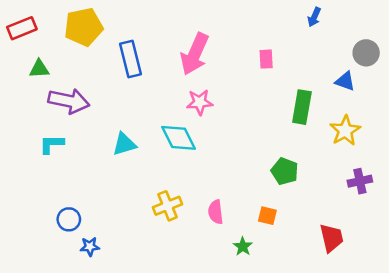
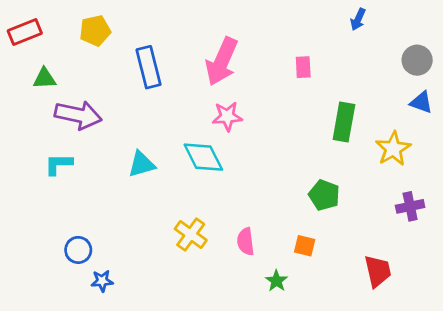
yellow pentagon: (84, 27) -> (95, 31), size x0.7
blue triangle: (345, 81) -> (421, 102), moved
yellow cross: (167, 206) -> (191, 234), turned -32

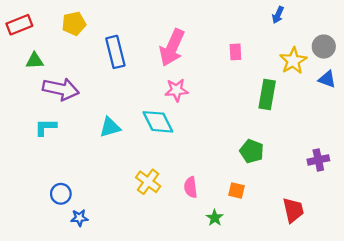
yellow star: (393, 149) -> (293, 61), moved

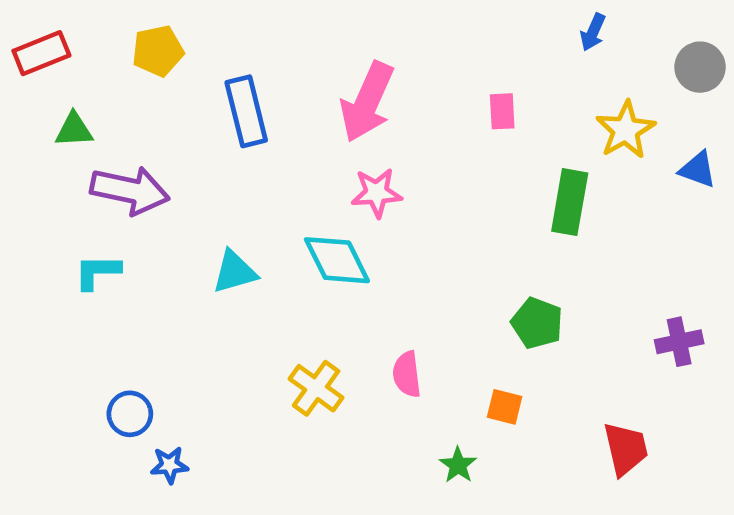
gray circle: (324, 47) -> (700, 67), moved
pink semicircle: (191, 187) -> (407, 374), moved

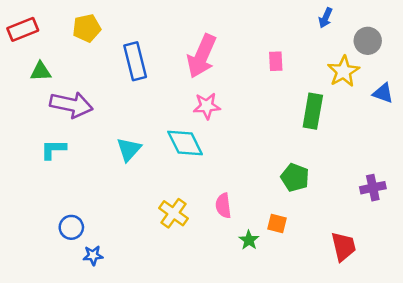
gray circle: (700, 67) -> (368, 41), moved
cyan triangle: (235, 272) -> (129, 149), turned -32
green star: (458, 465) -> (249, 240), moved

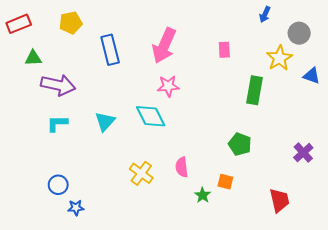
cyan L-shape: (53, 149) -> (57, 123), moved
purple cross: (373, 188) -> (303, 153), turned -30

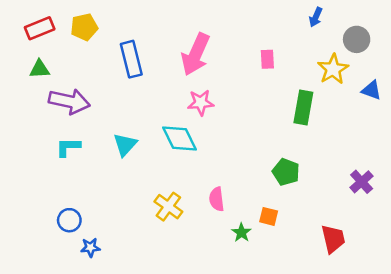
red rectangle: (19, 24) -> (40, 28), moved

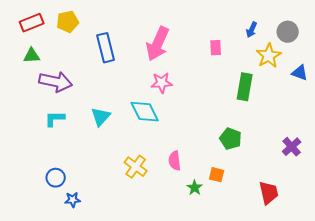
blue arrow: (316, 17) -> (252, 30), moved

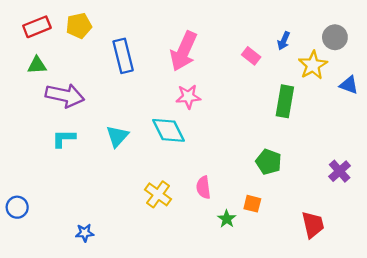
blue arrow: (252, 30) -> (284, 41), moved
pink rectangle: (216, 48) -> (251, 56), turned -49
blue circle: (56, 178) -> (17, 207), moved

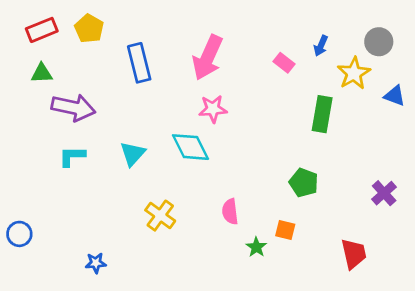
yellow pentagon: (79, 26) -> (89, 29), turned -30
yellow cross: (158, 194) -> (160, 216), moved

